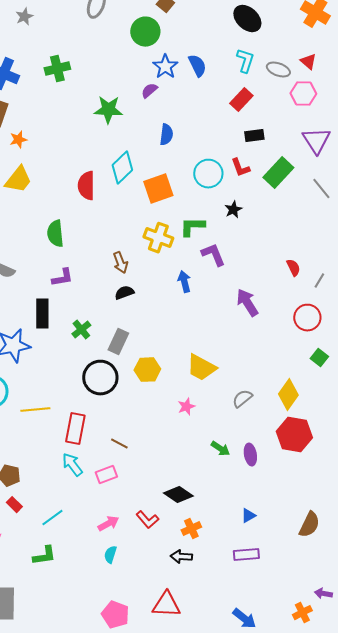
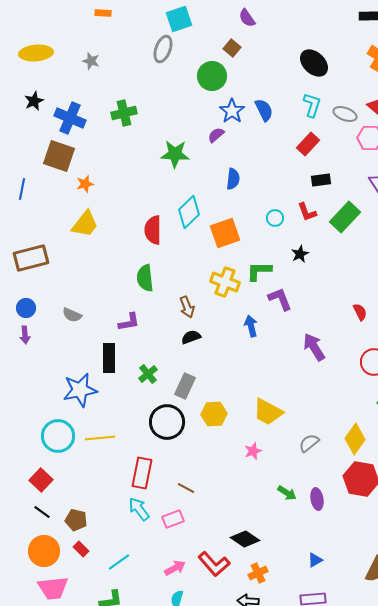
gray star: (24, 17) -> (91, 61), turned -30
cyan circle: (208, 174) -> (275, 218), size x0.6
green semicircle: (55, 234) -> (145, 278), moved
yellow line: (35, 410) -> (100, 438), moved
red L-shape: (147, 520) -> (214, 564), size x1.4

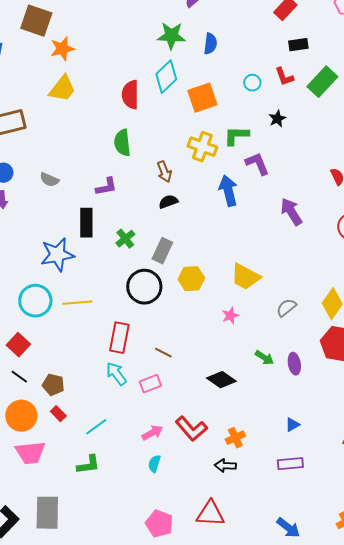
green star: (175, 154) -> (171, 36), moved
orange star: (85, 184) -> (62, 49), size x1.4
blue arrow: (251, 326) -> (228, 191), size x1.4
black diamond: (245, 539) -> (221, 380), moved

